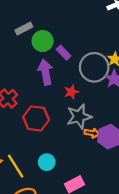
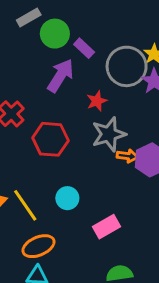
purple arrow: (45, 72) -> (61, 76), turned 45

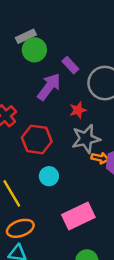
green circle: (55, 34) -> (34, 50), moved
cyan circle: (67, 198) -> (49, 176), moved
pink rectangle: (106, 227) -> (78, 216), size x1.4

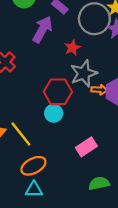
red hexagon: (37, 139) -> (58, 92), moved
pink rectangle: (78, 216) -> (86, 147), size x0.7

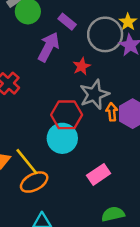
orange arrow: (99, 90) -> (112, 112), turned -98
cyan circle: (54, 113) -> (62, 138), size x1.5
orange ellipse: (33, 166) -> (34, 182), moved

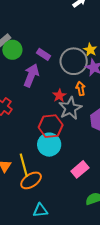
red star: (82, 66) -> (59, 96), moved
orange arrow: (112, 112) -> (81, 89), moved
yellow line: (27, 162) -> (24, 165), turned 30

